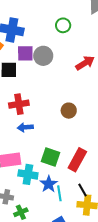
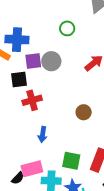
red cross: (19, 104) -> (32, 100), moved
blue arrow: (25, 127) -> (43, 134), turned -70

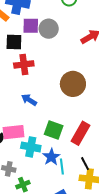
brown circle: (84, 112) -> (73, 84), size x1.6
blue arrow: (43, 134) -> (29, 100), turned 105

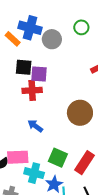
purple square: (31, 26) -> (39, 74), moved
gray circle: (49, 29) -> (52, 39), moved

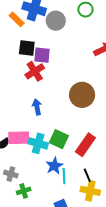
red cross: (32, 90) -> (35, 71), turned -30
blue arrow: (35, 126) -> (37, 107), turned 42
cyan cross: (34, 173) -> (38, 143), moved

